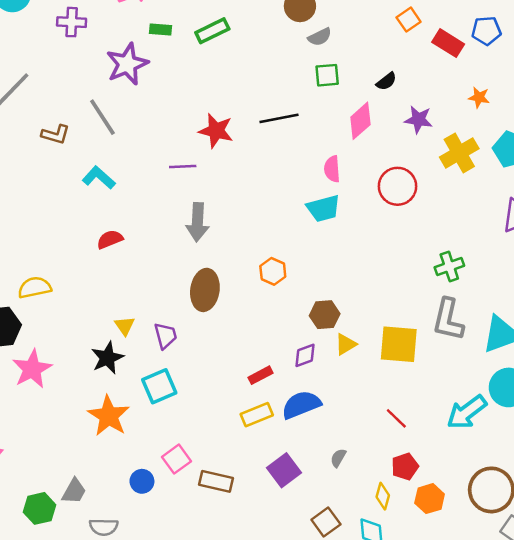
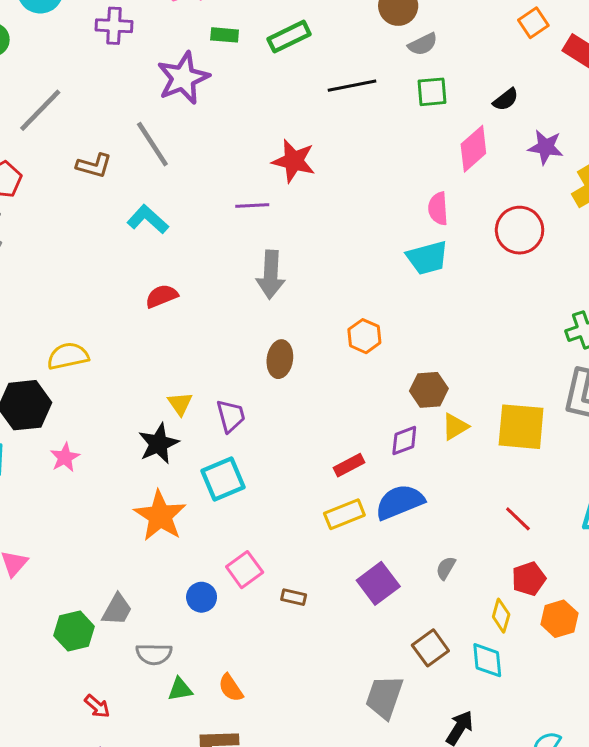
black line: (279, 118) -> (352, 86), moved
brown ellipse: (205, 290) -> (280, 359), size x0.7
pink star: (32, 369) -> (65, 457), size x0.6
brown rectangle: (216, 481) -> (294, 597), size x0.6

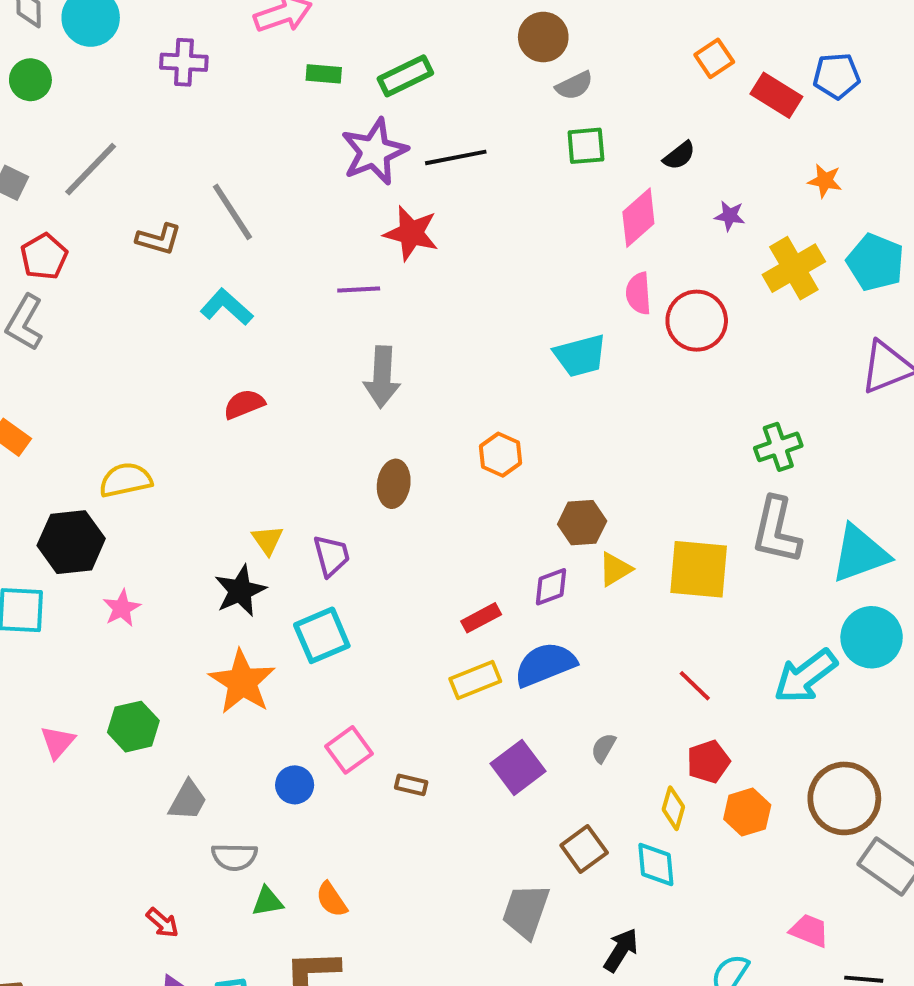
purple star: (183, 78) -> (374, 152), moved
black line: (352, 86) -> (456, 157), moved
purple star: (546, 147) -> (730, 216), size x0.7
pink semicircle: (438, 209) -> (638, 293), moved
green hexagon: (74, 631) -> (133, 727), moved

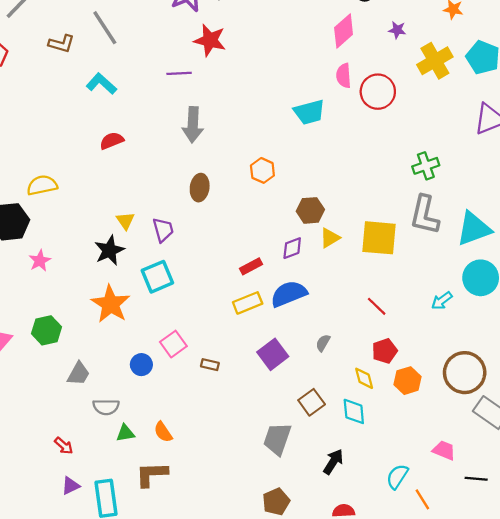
cyan arrow: (805, 676) -> (442, 301), size x0.6
yellow diamond: (673, 808) -> (364, 378), turned -30

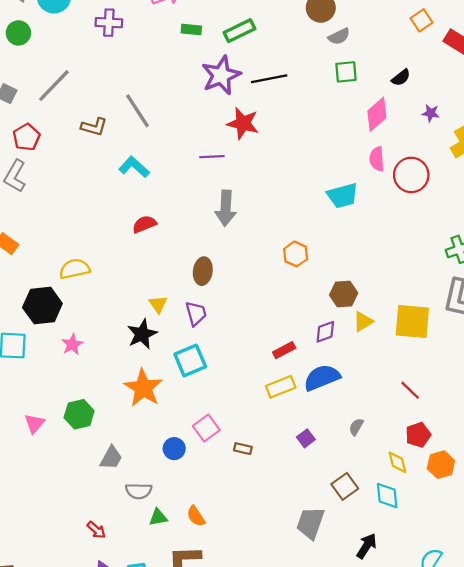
brown ellipse: (200, 188) -> (203, 271), moved
purple square: (273, 354) -> (306, 438), size x0.6

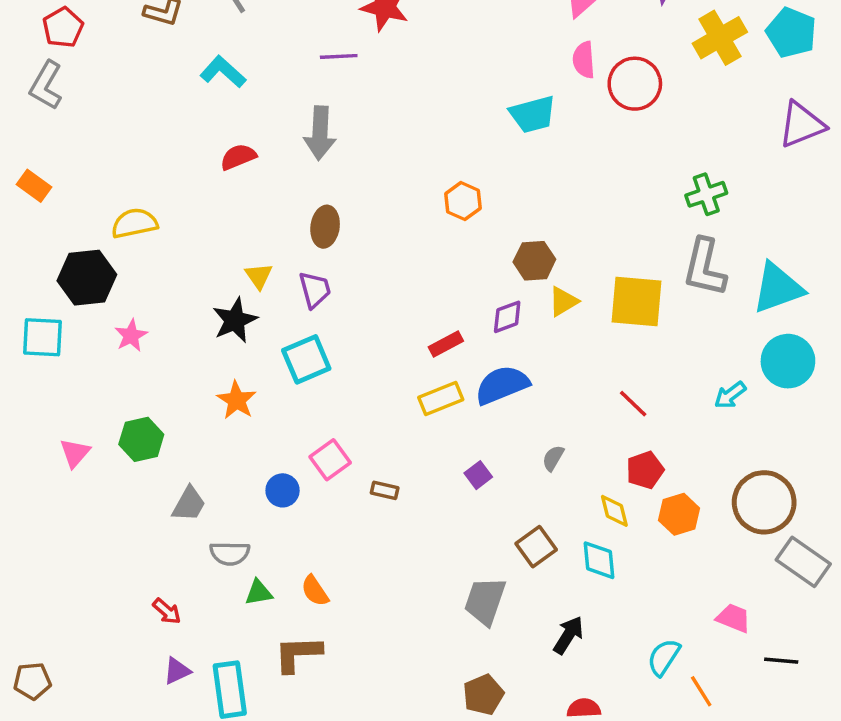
gray arrow: (226, 208) -> (320, 133), moved
orange star: (143, 388) -> (237, 400), size x0.7

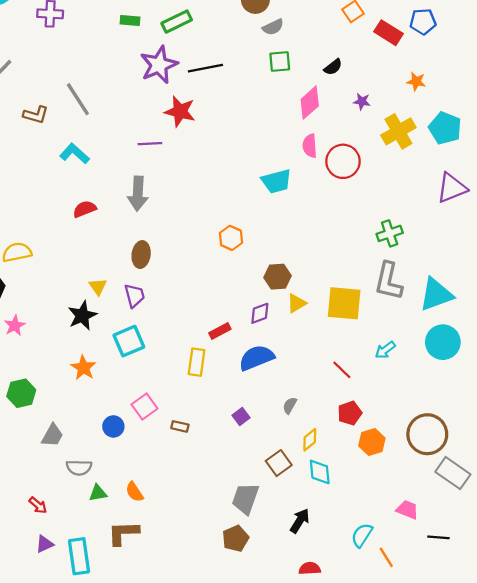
cyan arrow: (730, 395) -> (385, 350), moved
yellow rectangle: (441, 399) -> (197, 362), moved, turned -60
yellow diamond: (614, 511) -> (310, 440), moved, turned 65
brown pentagon: (483, 695) -> (235, 538), moved

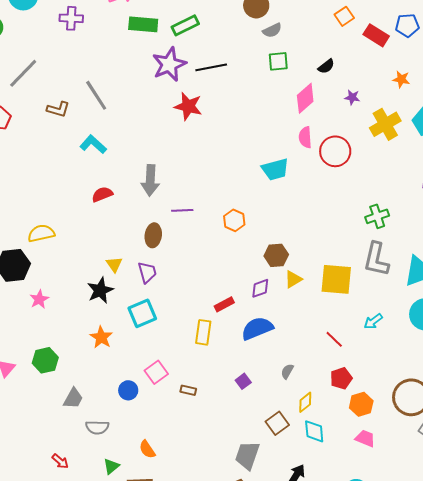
green rectangle: (130, 20) -> (143, 24), size x1.6
purple line: (150, 144) -> (182, 210), moved
green triangle: (98, 493) -> (111, 466), moved, turned -30
pink trapezoid: (407, 510) -> (365, 438), moved

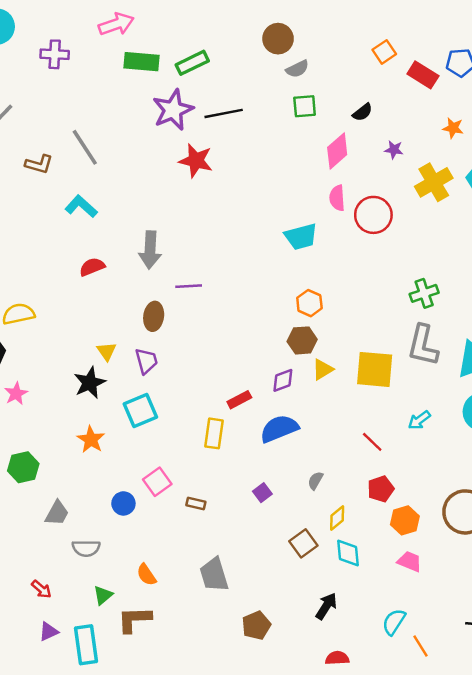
orange hexagon: (234, 220) -> (309, 303), moved
gray trapezoid: (247, 455) -> (214, 575), moved, turned -36

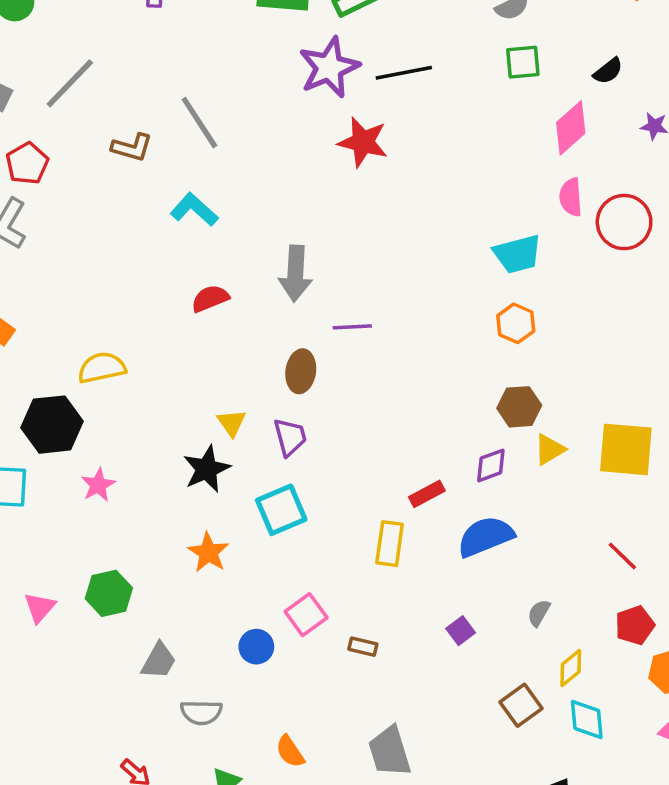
orange hexagon: (309, 303) -> (516, 323), moved

